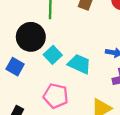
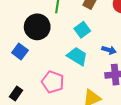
cyan square: (53, 55) -> (82, 30), moved

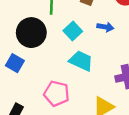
cyan square: (82, 30) -> (73, 31), moved
blue arrow: (109, 50) -> (105, 27), moved

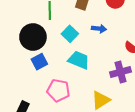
blue square: (15, 63) -> (39, 62), moved, turned 35

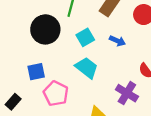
blue square: (39, 62) -> (36, 72), moved
purple cross: (120, 72) -> (127, 93), turned 30

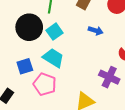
cyan square: (85, 37) -> (55, 32), moved
cyan trapezoid: (87, 68) -> (53, 58), moved

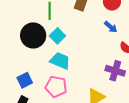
blue arrow: (96, 31) -> (111, 27), moved, turned 32
blue square: (25, 66) -> (25, 80), moved

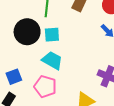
cyan square: (57, 36) -> (52, 35), turned 35

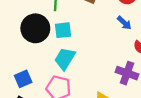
cyan trapezoid: (52, 60) -> (65, 59), turned -85

